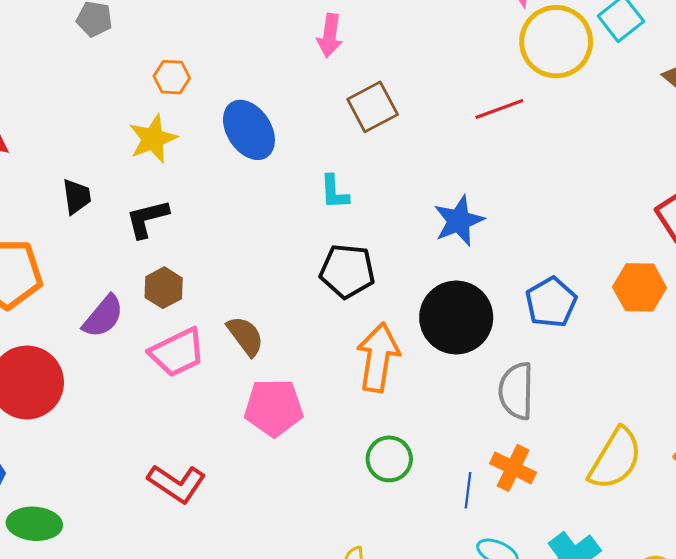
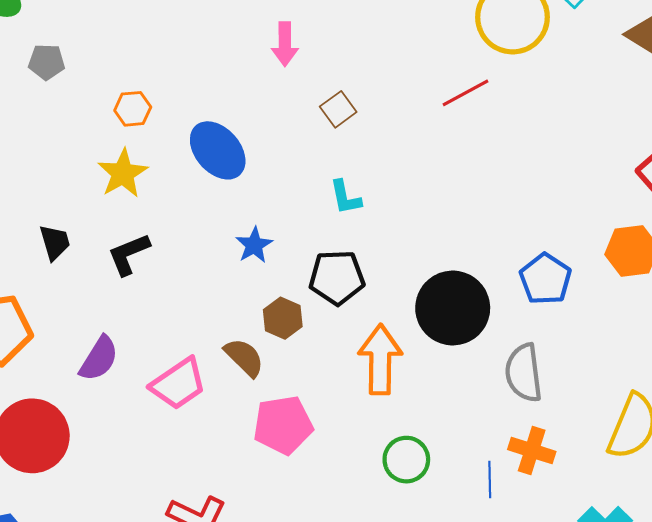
brown square: (373, 107) -> (338, 109), size x0.7
cyan L-shape: (334, 192) -> (345, 197), moved
blue star: (459, 221) -> (254, 245), moved, size x0.7
brown hexagon: (164, 288) -> (283, 318), moved

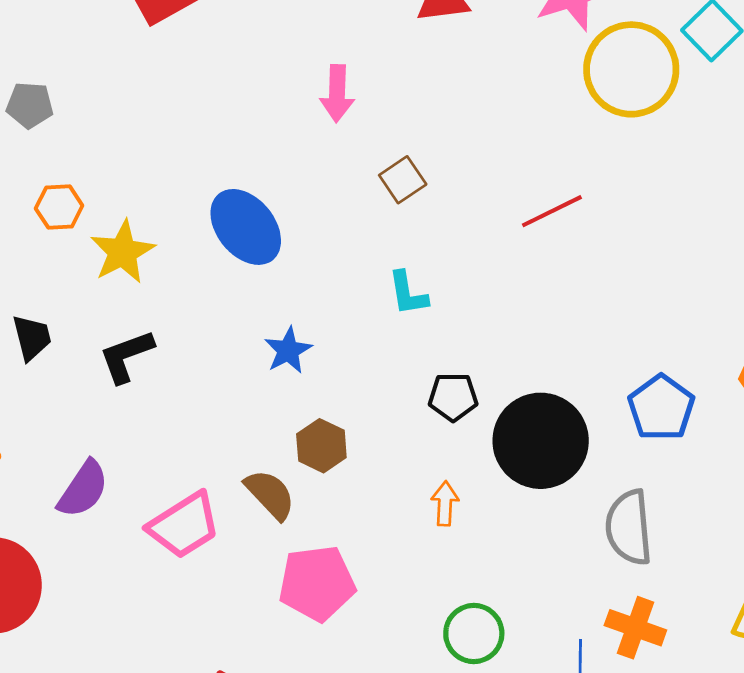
red line: (465, 93) -> (552, 211), moved
orange hexagon: (133, 109) -> (59, 207), moved
black pentagon: (337, 277) -> (453, 397), moved, size x0.7
orange arrow: (380, 359) -> (445, 504), size x0.5

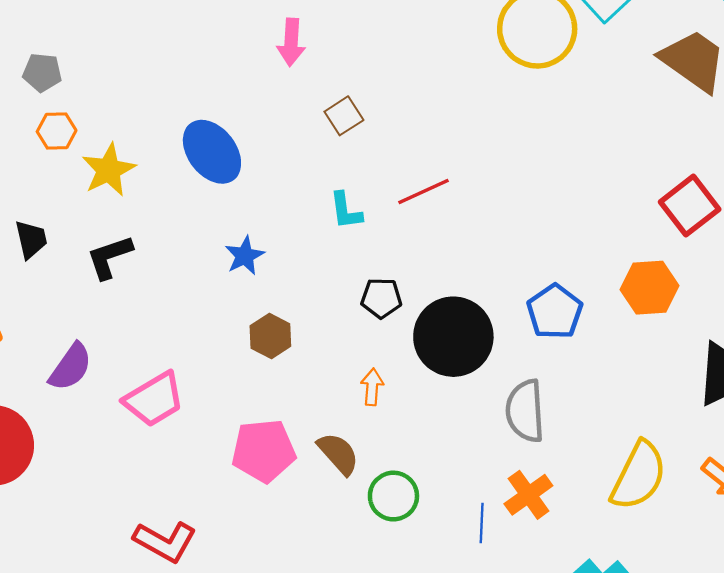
gray pentagon: (30, 105) -> (42, 72), moved
red line: (552, 211) -> (424, 192), moved
brown semicircle: (270, 494) -> (338, 454), moved
orange cross: (635, 628) -> (528, 495), turned 33

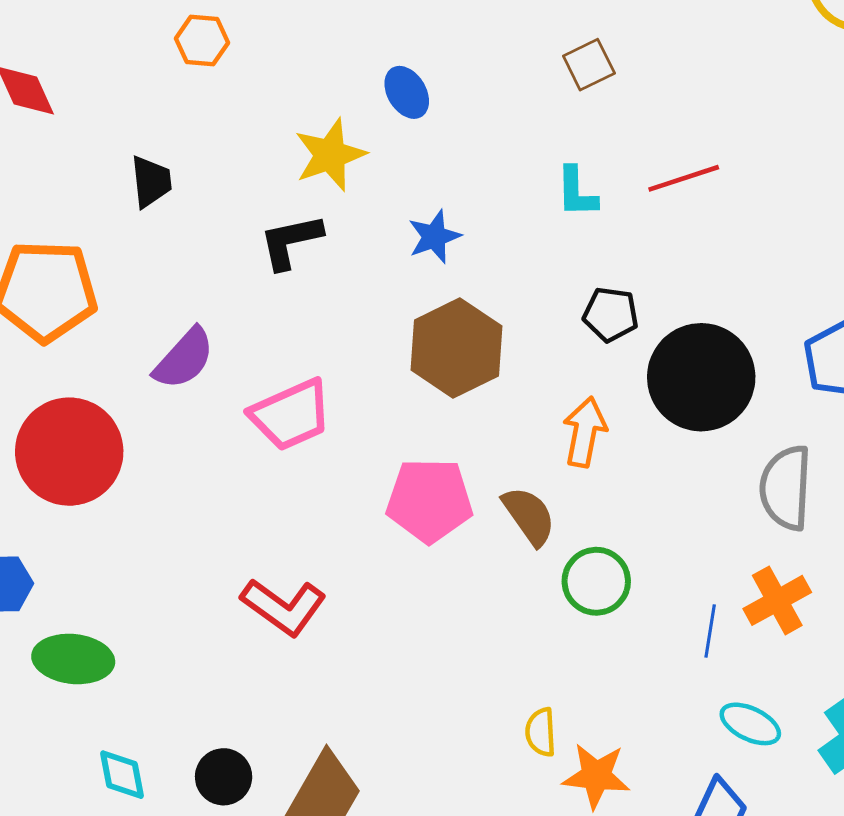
blue ellipse: (212, 152) -> (407, 92), size x0.6
yellow star: (109, 170) -> (330, 155), moved
black L-shape: (110, 257) -> (291, 241), moved
brown hexagon: (270, 336) -> (456, 348), size x1.6
orange arrow: (372, 387) -> (585, 432), size x1.4

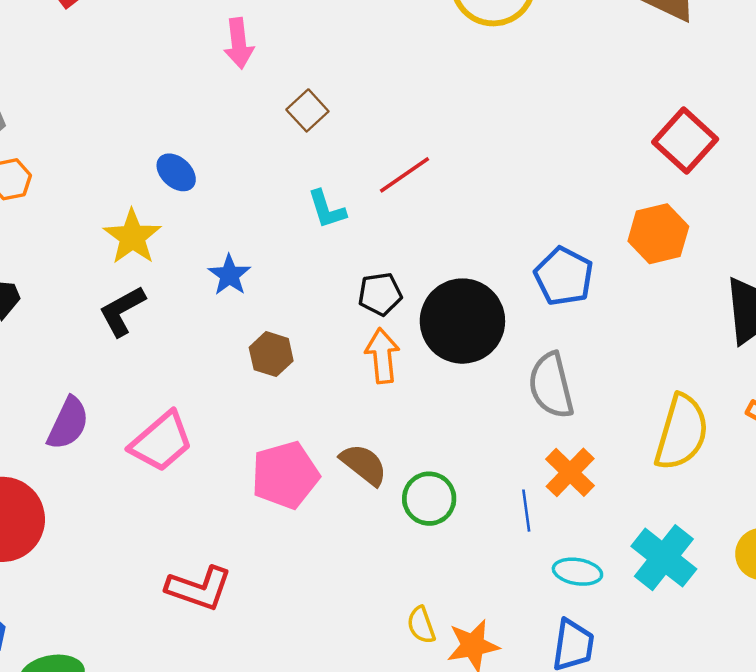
brown hexagon: (456, 348) -> (271, 354), size x0.6
orange arrow: (585, 432) -> (382, 356), moved

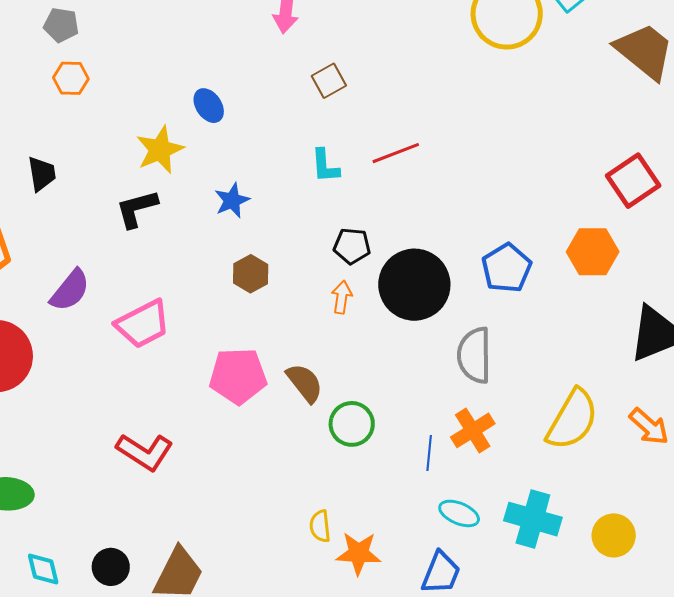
orange arrow: (382, 356) -> (342, 297), size x0.7
cyan cross: (664, 558) -> (533, 519), turned -36

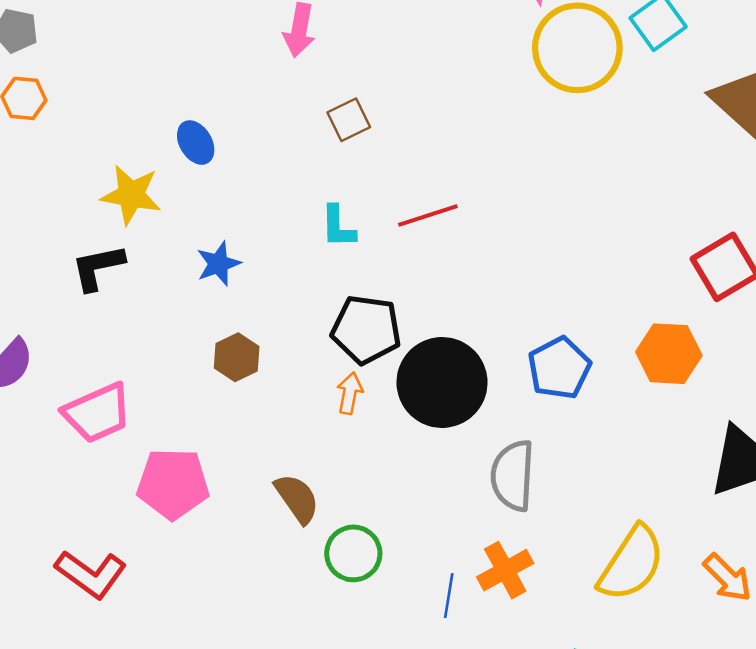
yellow star: (160, 150) -> (131, 195), turned 30
black pentagon: (352, 246) -> (366, 329), size x1.5
pink pentagon: (238, 376) -> (173, 484), moved

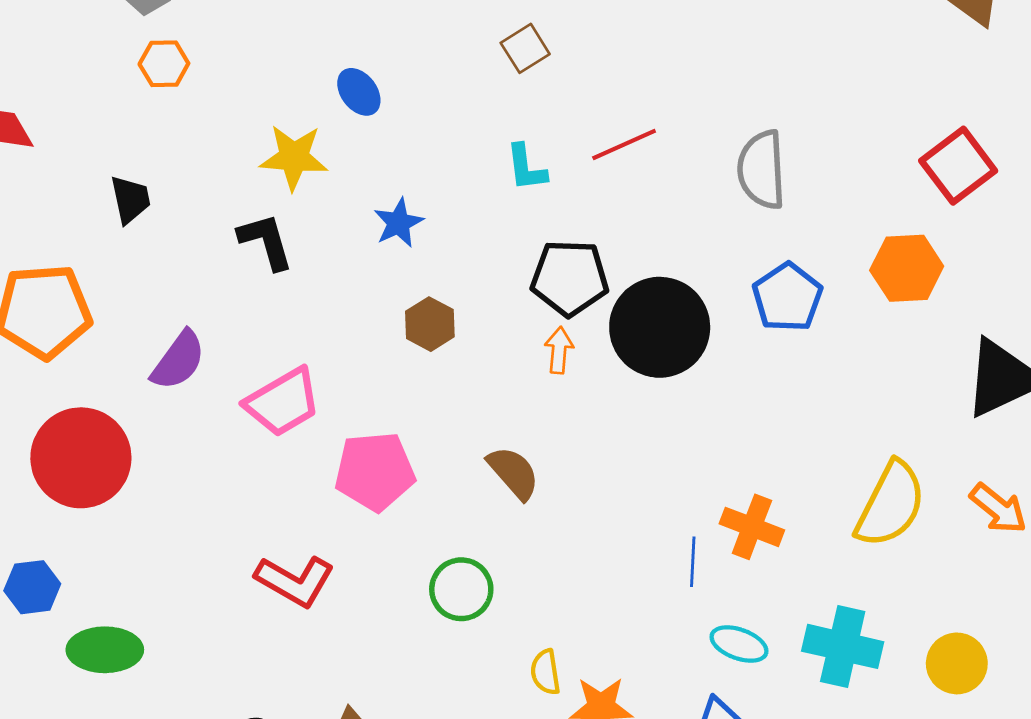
black L-shape: (98, 267) -> (266, 241), turned 92
gray semicircle: (513, 476) -> (762, 170), moved
green circle: (353, 553) -> (461, 589), moved
orange cross: (505, 570) -> (752, 527), turned -34

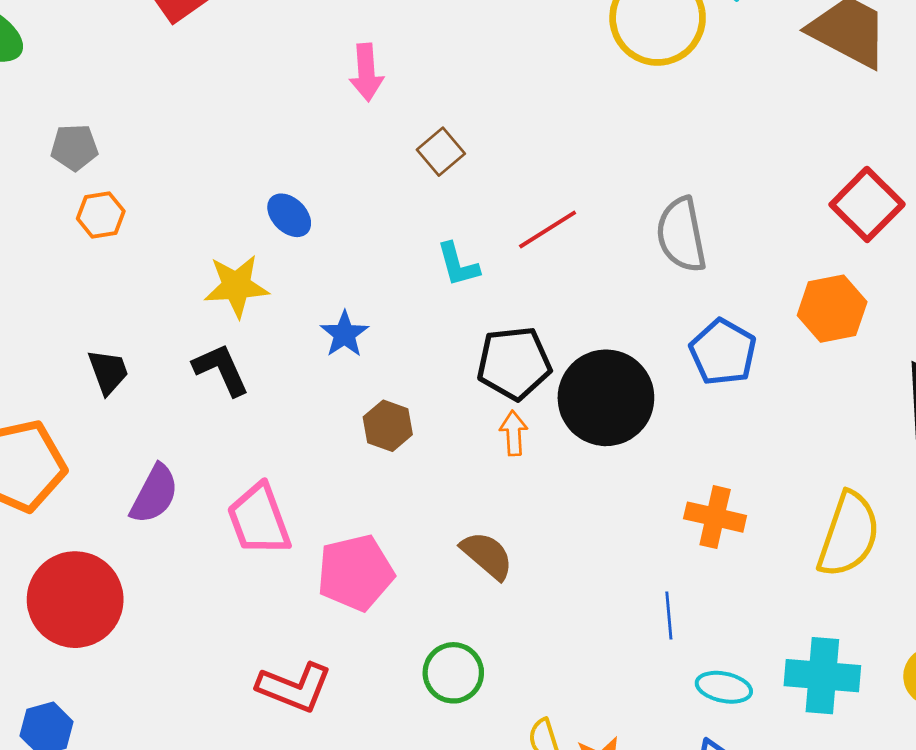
black trapezoid: (130, 199) -> (108, 372), moved
pink trapezoid: (283, 402) -> (259, 520), turned 108
orange cross: (752, 527) -> (715, 517), moved

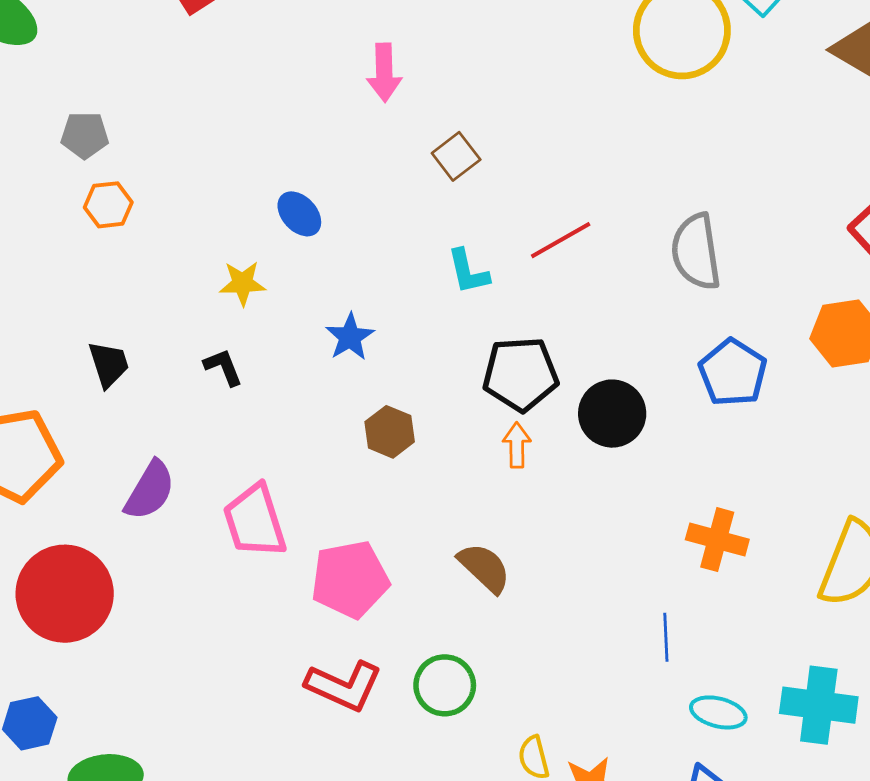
yellow star: (236, 286) -> (243, 283), size x0.7
black L-shape: (221, 370) -> (223, 367), size x0.7
black circle: (606, 398) -> (612, 414), size x0.7
red L-shape: (294, 687) -> (344, 686), moved

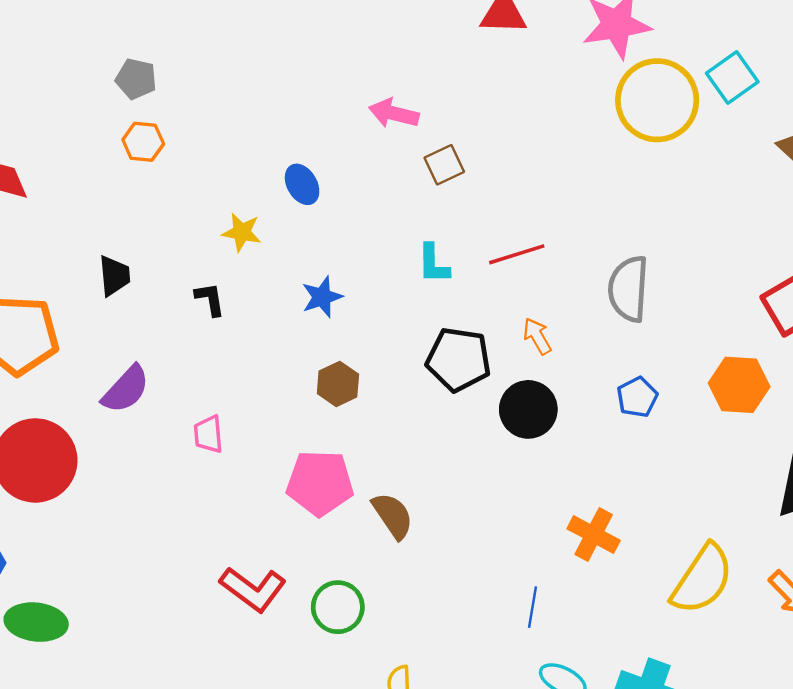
pink arrow: (384, 72) -> (394, 113), moved, turned 93
blue pentagon: (733, 373) -> (637, 397), size x0.7
orange arrow: (517, 445) -> (537, 336), moved, turned -42
pink trapezoid: (255, 521) -> (208, 434), size x0.6
pink pentagon: (350, 579) -> (320, 483), moved

